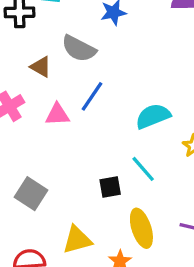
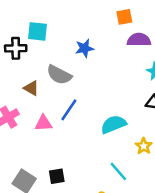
cyan line: (143, 169) -> (118, 171), moved
black square: (110, 187) -> (57, 176), moved

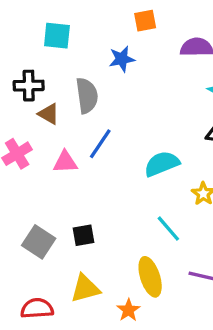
orange square: (124, 17) -> (145, 21), moved
black cross: (16, 48) -> (29, 86), moved
gray semicircle: (59, 75) -> (87, 96), turned -125

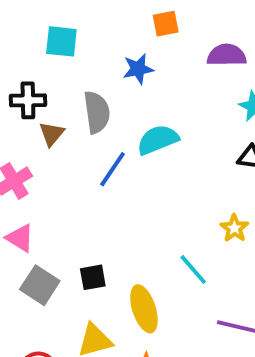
brown triangle: (49, 114) -> (52, 134), turned 40
pink triangle: (65, 162) -> (20, 238), moved, turned 35
cyan semicircle: (162, 164) -> (158, 140), moved
yellow ellipse: (150, 277) -> (144, 309), moved

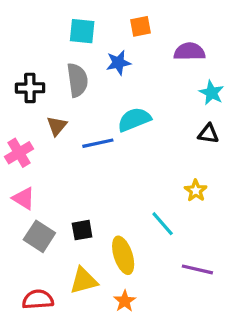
cyan square: (61, 41) -> (82, 31), moved
gray semicircle: (97, 112) -> (77, 80), moved
brown triangle: (52, 134) -> (57, 126), moved
blue line: (113, 169) -> (98, 143), turned 44

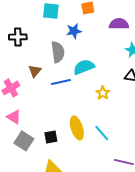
gray semicircle: (77, 80) -> (58, 52), moved
black cross: (30, 88) -> (18, 37), moved
yellow star: (196, 191) -> (103, 93), moved
yellow ellipse: (123, 255) -> (77, 128), moved

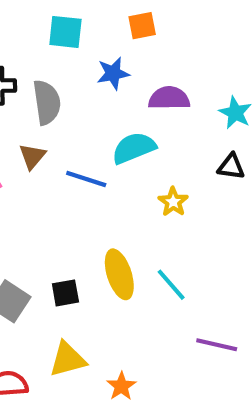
purple semicircle: (119, 24) -> (169, 98), moved
gray semicircle: (58, 52) -> (47, 102), moved
blue line: (61, 82) -> (86, 179), turned 30

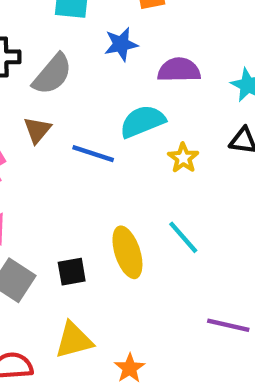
gray semicircle: (47, 102) -> (52, 74), turned 48
yellow star: (173, 202) -> (183, 158), moved
cyan line: (171, 285) -> (183, 237), moved

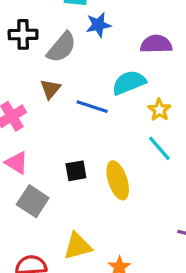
blue star: (121, 44) -> (98, 25), moved
cyan line: (183, 237) -> (159, 148), moved
black square: (72, 272) -> (76, 171), moved

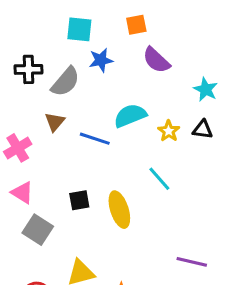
purple semicircle: (156, 44) -> (156, 60), moved, turned -136
yellow star: (159, 110) -> (169, 131), moved

